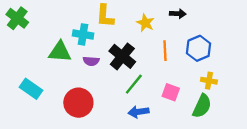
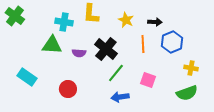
black arrow: (178, 14) -> (155, 22), moved
cyan cross: (83, 34) -> (64, 22), moved
yellow cross: (209, 81) -> (191, 68), moved
red circle: (78, 103) -> (68, 89), size x0.7
green semicircle: (202, 106) -> (187, 93), moved, turned 45

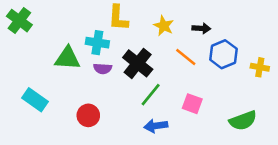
cyan cross: (64, 22) -> (97, 43), moved
orange line: (143, 44) -> (186, 57), turned -48
yellow cross: (191, 68) -> (260, 67), moved

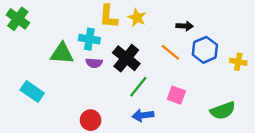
yellow star: (164, 26) -> (137, 18), moved
red circle: (88, 115) -> (91, 120), moved

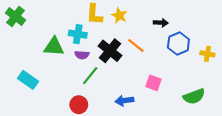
orange line: (170, 52) -> (136, 46), moved
green line: (138, 87) -> (90, 76), moved

